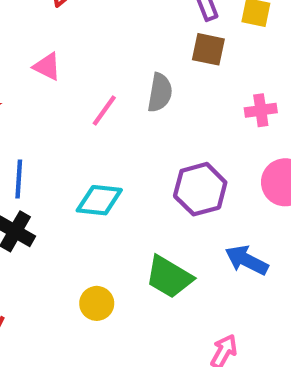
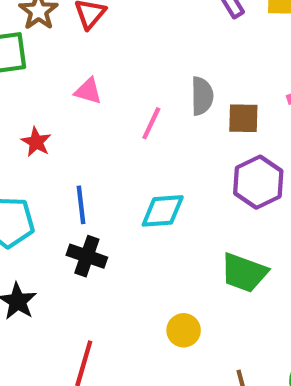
brown square: (208, 49) -> (243, 118), moved
yellow circle: (97, 303) -> (184, 330), moved

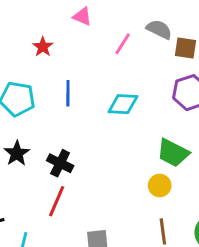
gray semicircle: (202, 96) -> (159, 29), turned -70
black cross: (87, 256) -> (60, 163), moved
yellow circle: (184, 330) -> (160, 185), moved

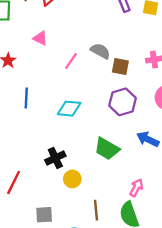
black cross: (60, 163) -> (55, 158), moved, turned 36
yellow circle: (160, 185) -> (72, 179), moved

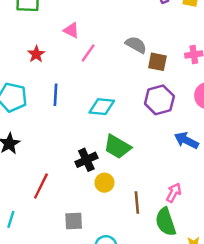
pink line: (71, 61) -> (88, 53), moved
green trapezoid: (107, 149) -> (117, 147), moved
brown line: (96, 210) -> (137, 203), moved

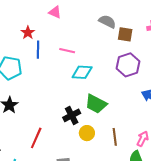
pink line: (88, 53) -> (67, 51), moved, turned 70
blue line: (56, 95) -> (38, 50), moved
brown line: (137, 203) -> (115, 137), moved

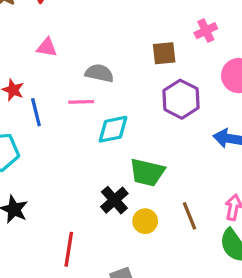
gray semicircle: (107, 22) -> (99, 73), moved

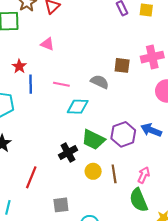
pink cross: (206, 31) -> (152, 57), size x1.5
gray semicircle: (99, 73) -> (100, 82), moved
purple hexagon: (181, 99) -> (123, 134), moved
yellow circle: (145, 221) -> (93, 171), moved

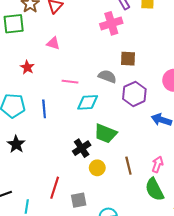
pink cross: (152, 57) -> (111, 23), moved
blue line: (31, 84) -> (44, 109), moved
purple hexagon: (123, 134) -> (134, 94), moved
yellow circle: (93, 171) -> (97, 168), moved
red line: (31, 177) -> (55, 188), moved

